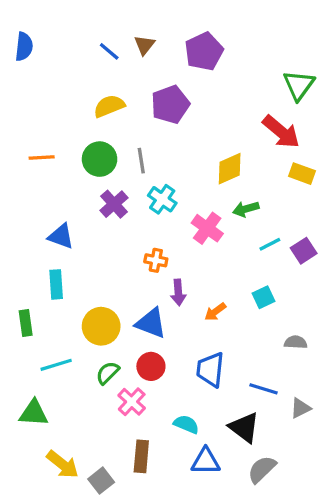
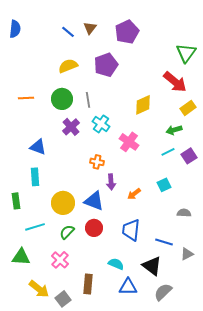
yellow rectangle: (302, 174) -> (188, 108), turned -56
green arrow: (246, 209) -> (174, 130), moved
pink cross: (132, 402) -> (60, 260), moved

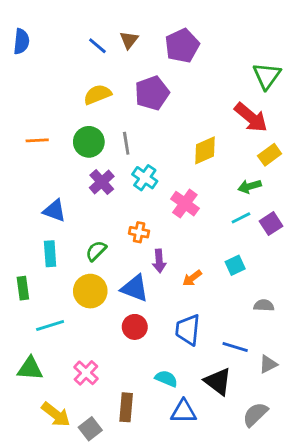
green semicircle: (67, 232) -> (96, 251), moved
gray semicircle: (163, 292) -> (255, 414), moved

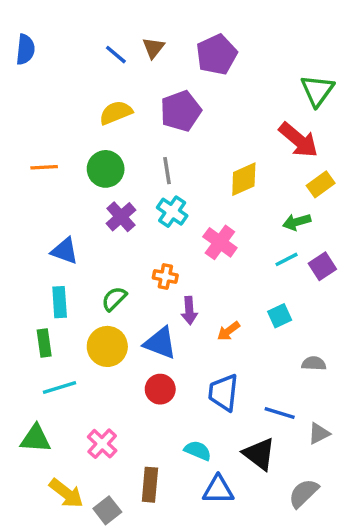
gray line: (126, 143) -> (167, 171), moved
green rectangle: (23, 288) -> (44, 343), moved

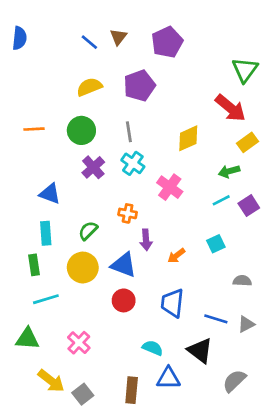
gray triangle: (319, 433) -> (246, 324), moved
brown rectangle: (150, 485) -> (132, 390), moved

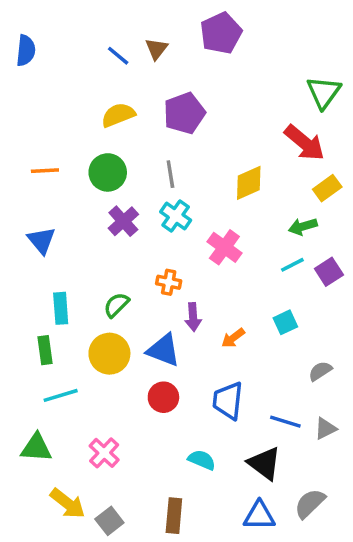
purple pentagon: (167, 42) -> (221, 33), moved
blue triangle: (50, 194) -> (41, 240), moved, turned 30
gray semicircle: (242, 281) -> (320, 371), turned -36
blue triangle: (168, 378) -> (259, 516), moved

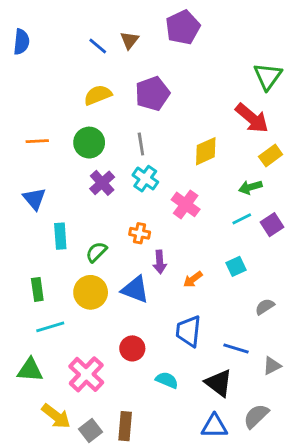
cyan rectangle: (61, 308) -> (60, 236), moved
red circle: (163, 397) -> (132, 348), moved
gray triangle: (325, 429) -> (272, 366), moved
pink cross: (104, 453) -> (86, 374), size x1.4
brown rectangle: (174, 516) -> (125, 426), moved

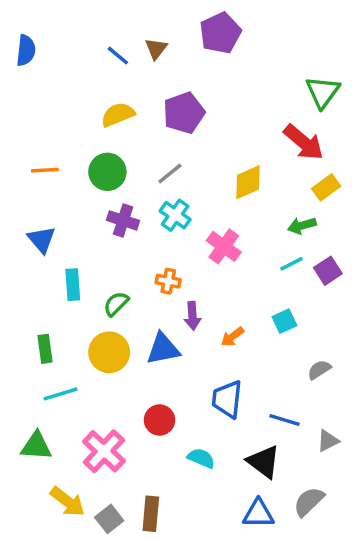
gray line: (141, 144) -> (170, 174), turned 60
purple cross: (102, 183) -> (123, 220), turned -30
blue triangle: (135, 289) -> (163, 349), turned -32

